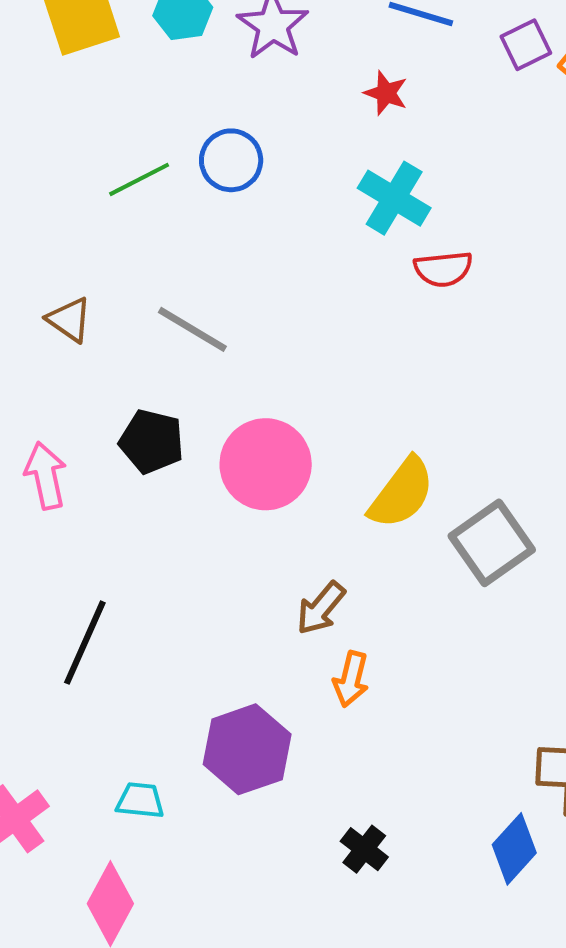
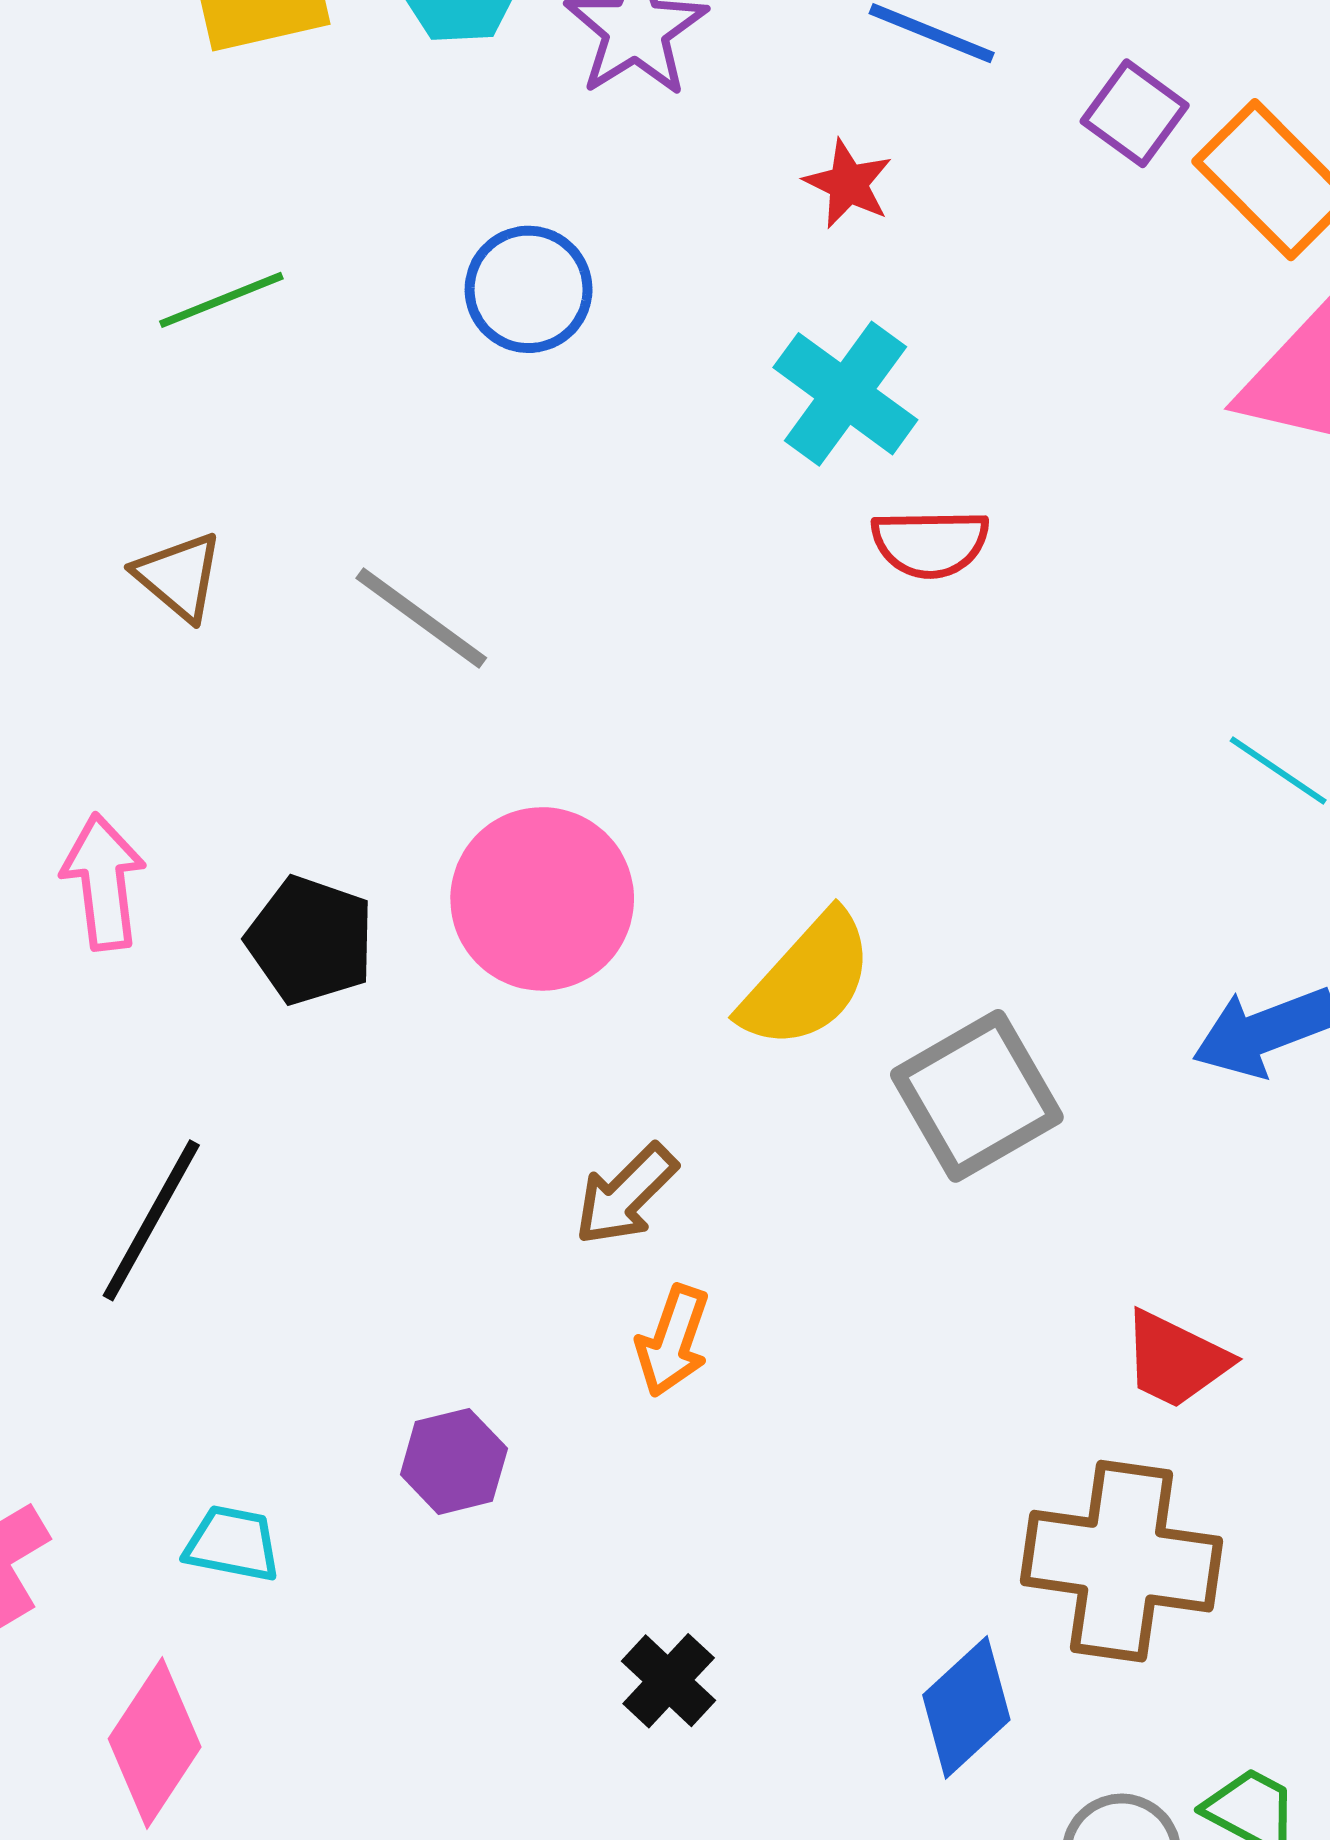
purple square: (526, 45) -> (1135, 113), turned -33
green line: (139, 179) -> (221, 300), moved
black pentagon: (152, 441) -> (310, 940), moved
purple hexagon: (247, 749) -> (454, 1461), size x0.6

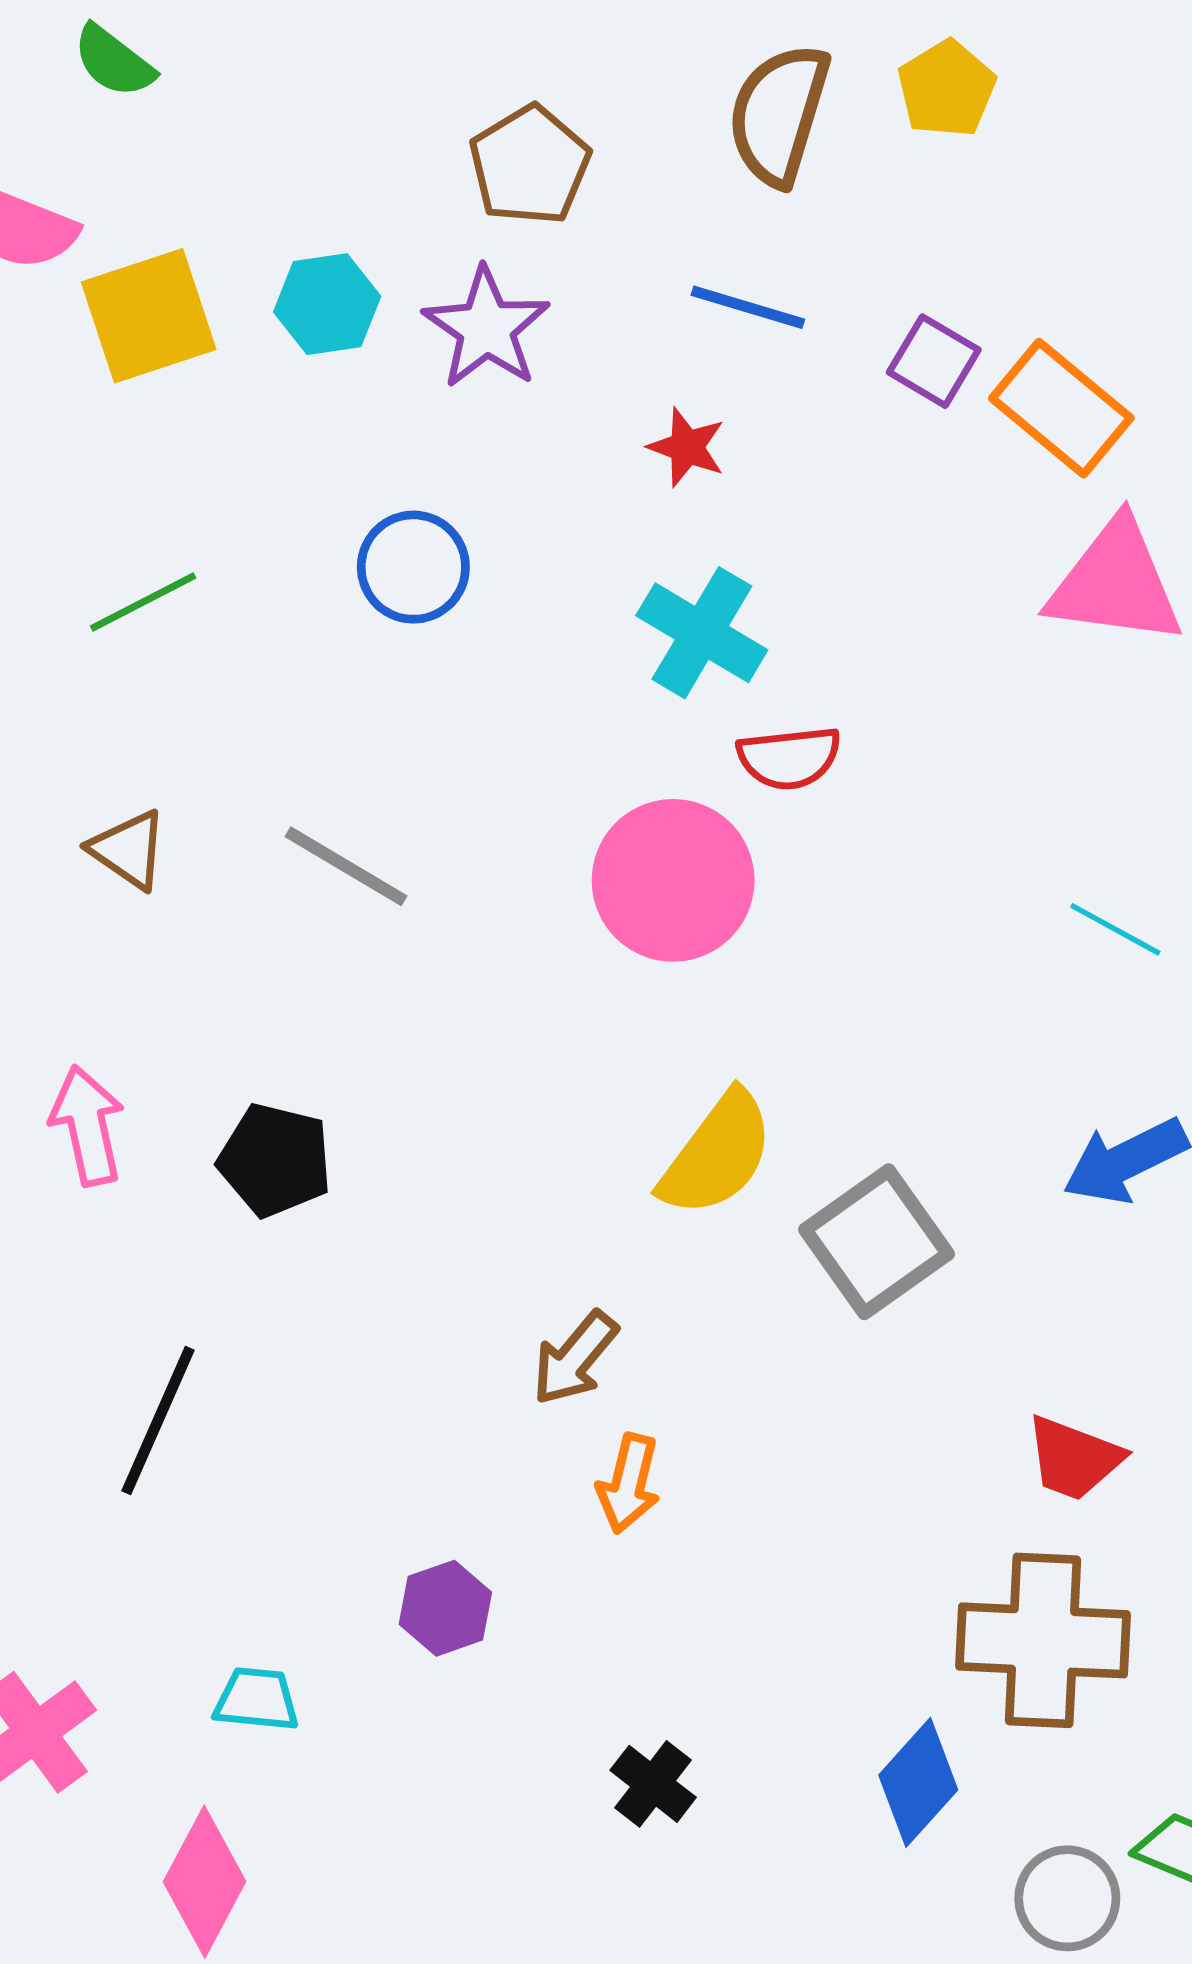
pink circle: (542, 899) -> (673, 880), moved

